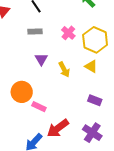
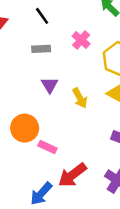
pink cross: (68, 33) -> (81, 40), moved

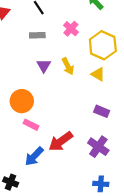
yellow arrow: (80, 98) -> (68, 66), moved
pink rectangle: (47, 147) -> (31, 125), moved

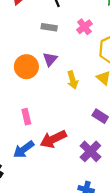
yellow arrow: (68, 66) -> (73, 80), moved
orange circle: (22, 101) -> (26, 67), moved
pink rectangle: (31, 125) -> (26, 117), turned 40

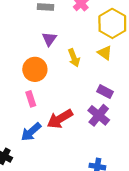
orange circle: (26, 67) -> (35, 69), moved
purple cross: (90, 151) -> (99, 115), moved

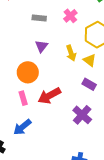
yellow arrow: (74, 58) -> (71, 53), moved
purple rectangle: (105, 92) -> (89, 84), moved
red arrow: (60, 119) -> (49, 96), moved

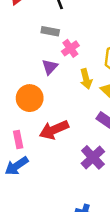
pink cross: (70, 16) -> (70, 48), moved
pink rectangle: (23, 98) -> (18, 140), moved

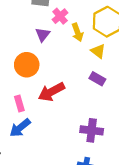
yellow arrow: (86, 79) -> (77, 32), moved
purple cross: (93, 157) -> (92, 130), moved, turned -35

